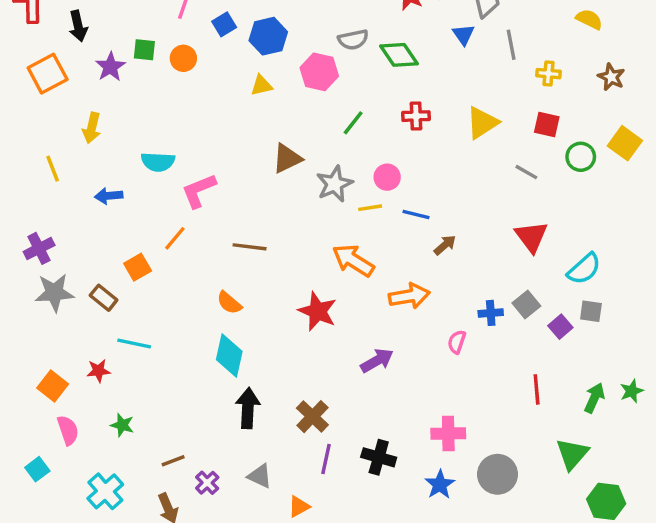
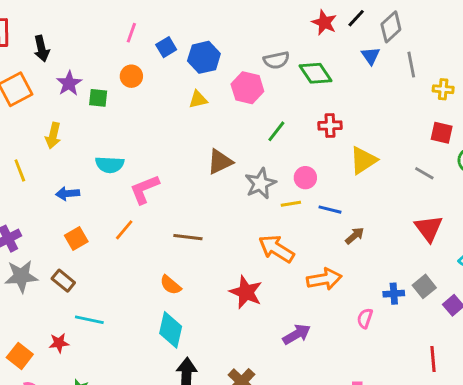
green square: (144, 50) -> (98, 98), moved
yellow triangle: (482, 123) -> (363, 160), moved
orange square: (138, 267) -> (76, 239), moved

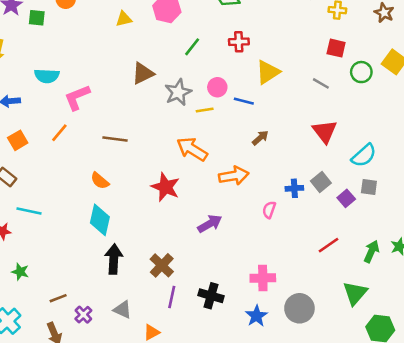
blue line: (330, 210) -> (244, 101), moved
red line: (433, 359) -> (328, 245), turned 60

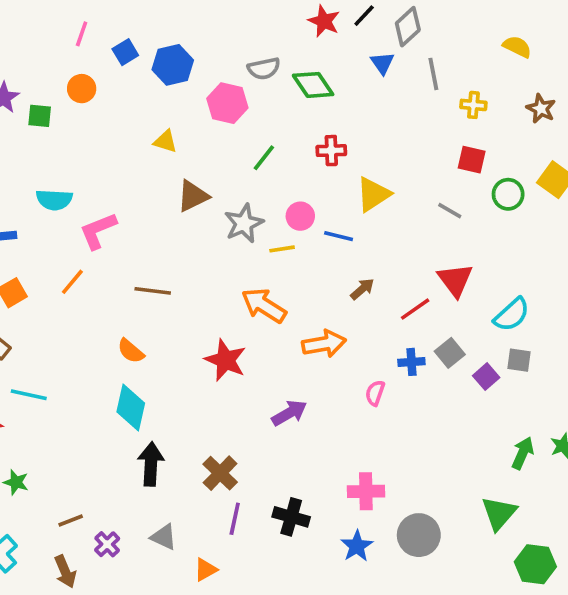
yellow triangle: (124, 19) -> (165, 141), moved, turned 30
red line: (328, 245) -> (415, 309), moved

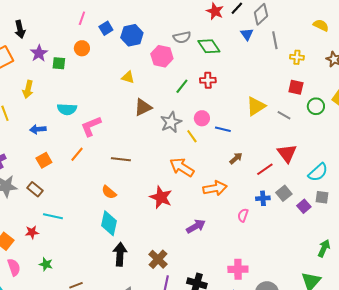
red cross: (331, 151) -> (208, 80), moved
yellow triangle: (373, 194) -> (256, 106), moved
yellow line: (282, 249) -> (192, 136), turned 64

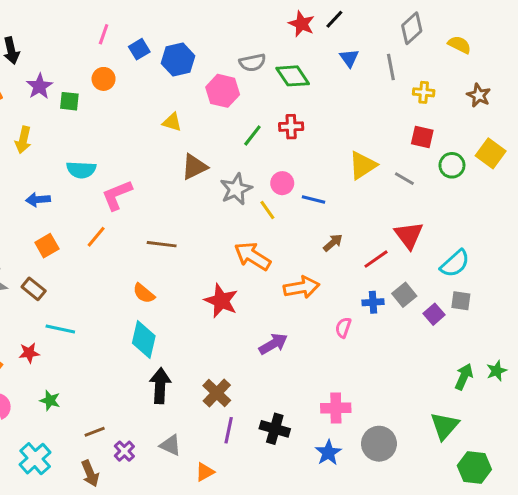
gray diamond: (261, 14) -> (412, 28), moved

